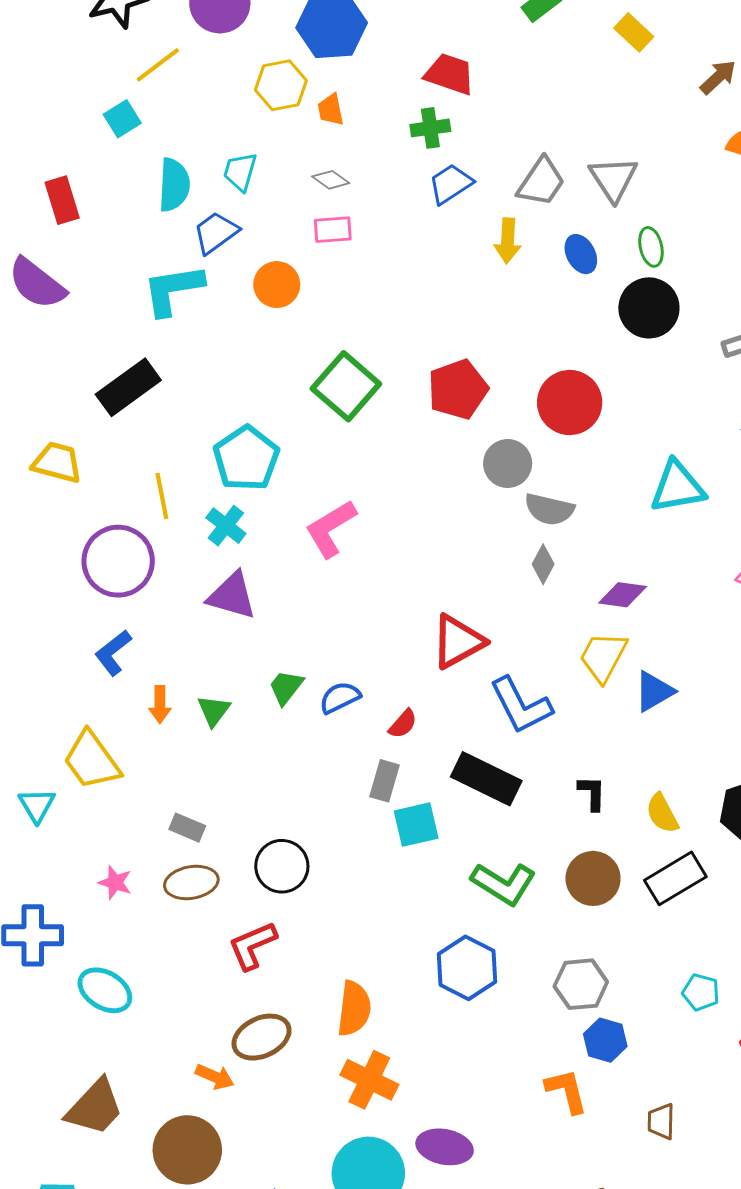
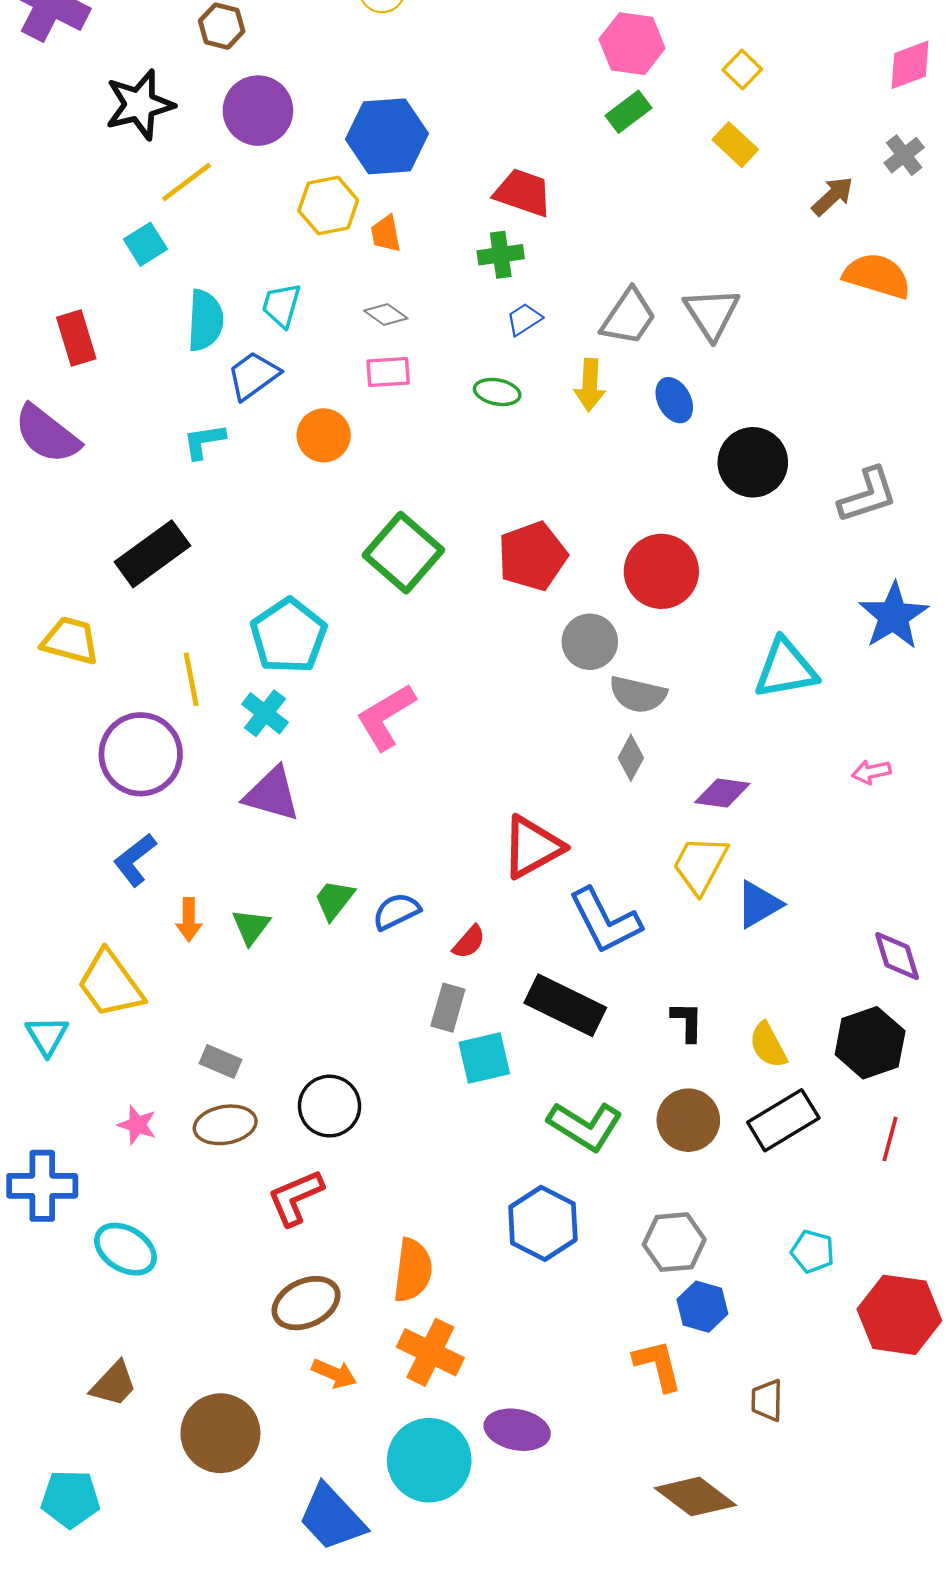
blue trapezoid: (451, 184) -> (524, 319), size x0.7
green ellipse: (651, 247) -> (497, 392), moved, turned -66
cyan L-shape: (173, 290) -> (204, 441), size x0.6
orange arrow: (215, 1077) -> (334, 1373), moved
brown trapezoid: (95, 1107) -> (114, 1384), size x0.7

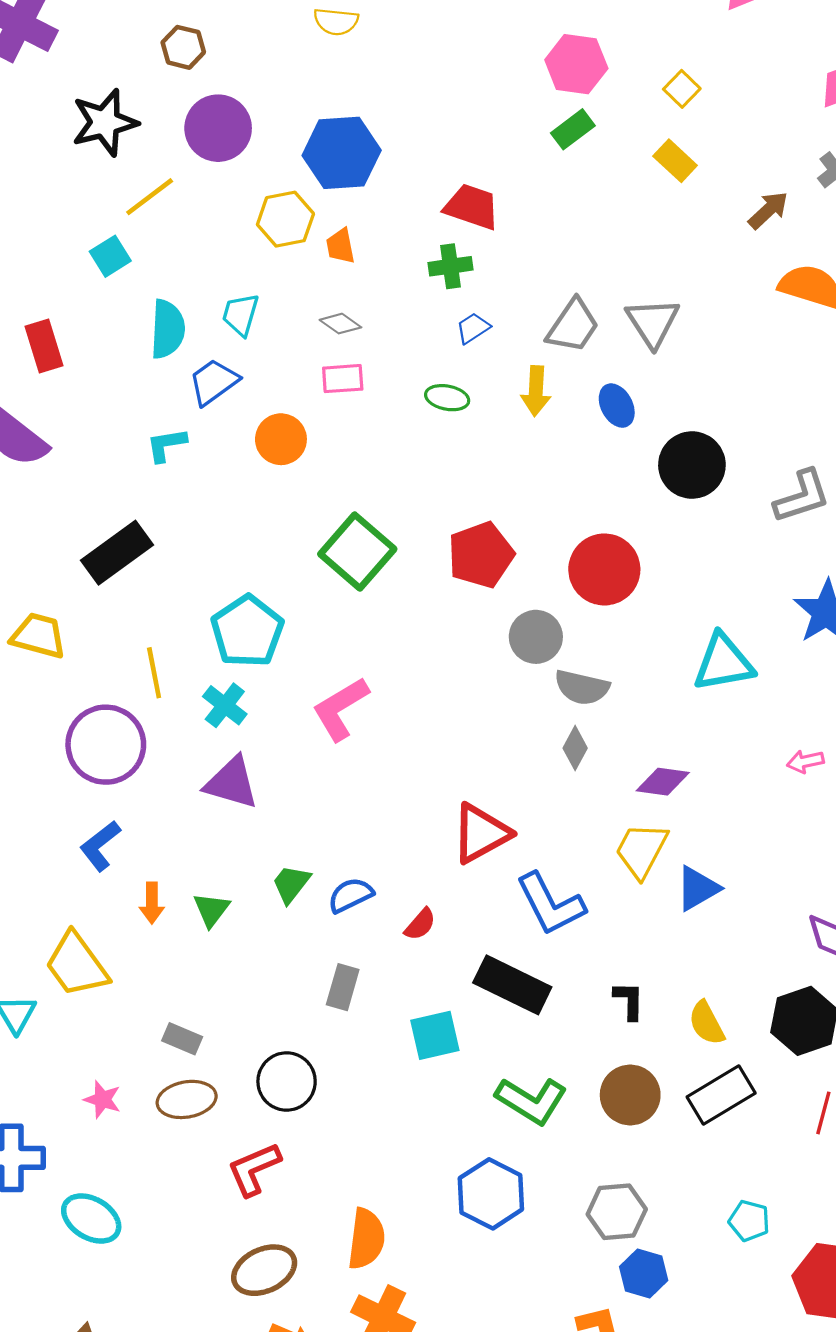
gray rectangle: (448, 1008) -> (343, 987), moved

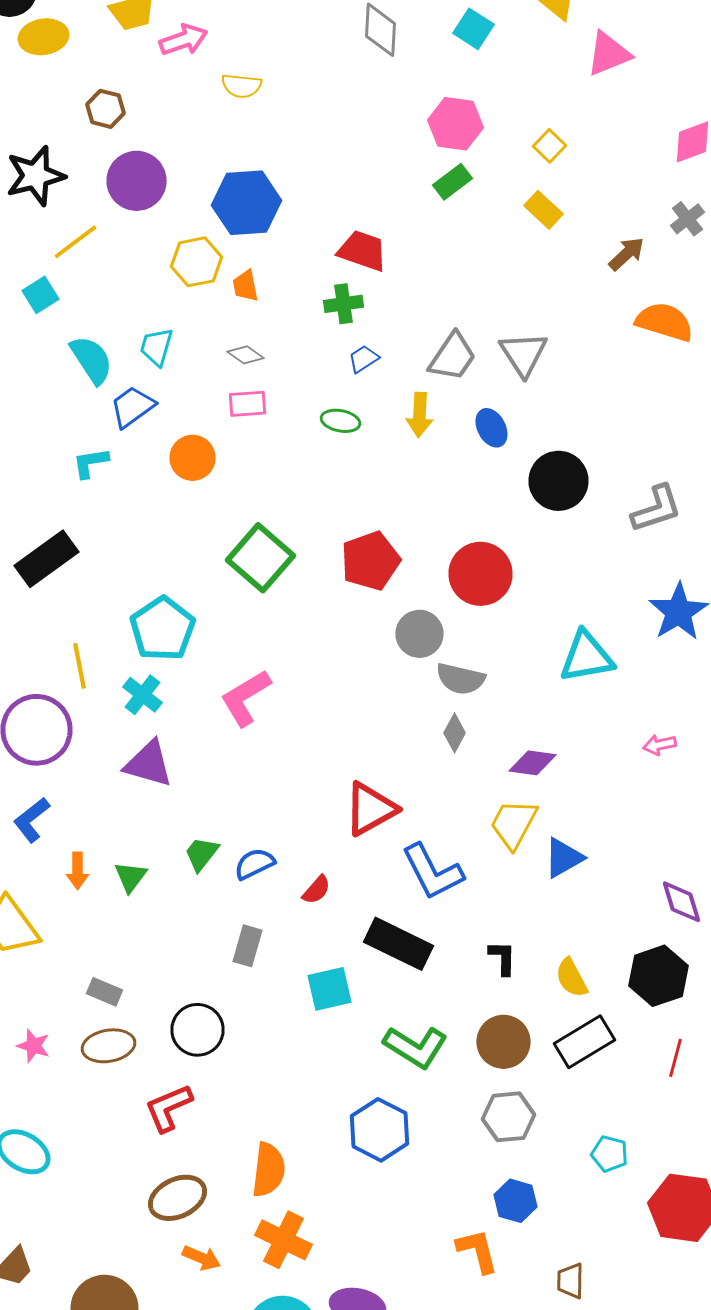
cyan semicircle: (168, 329) -> (92, 360), turned -36
gray hexagon: (617, 1212) -> (508, 1117), moved

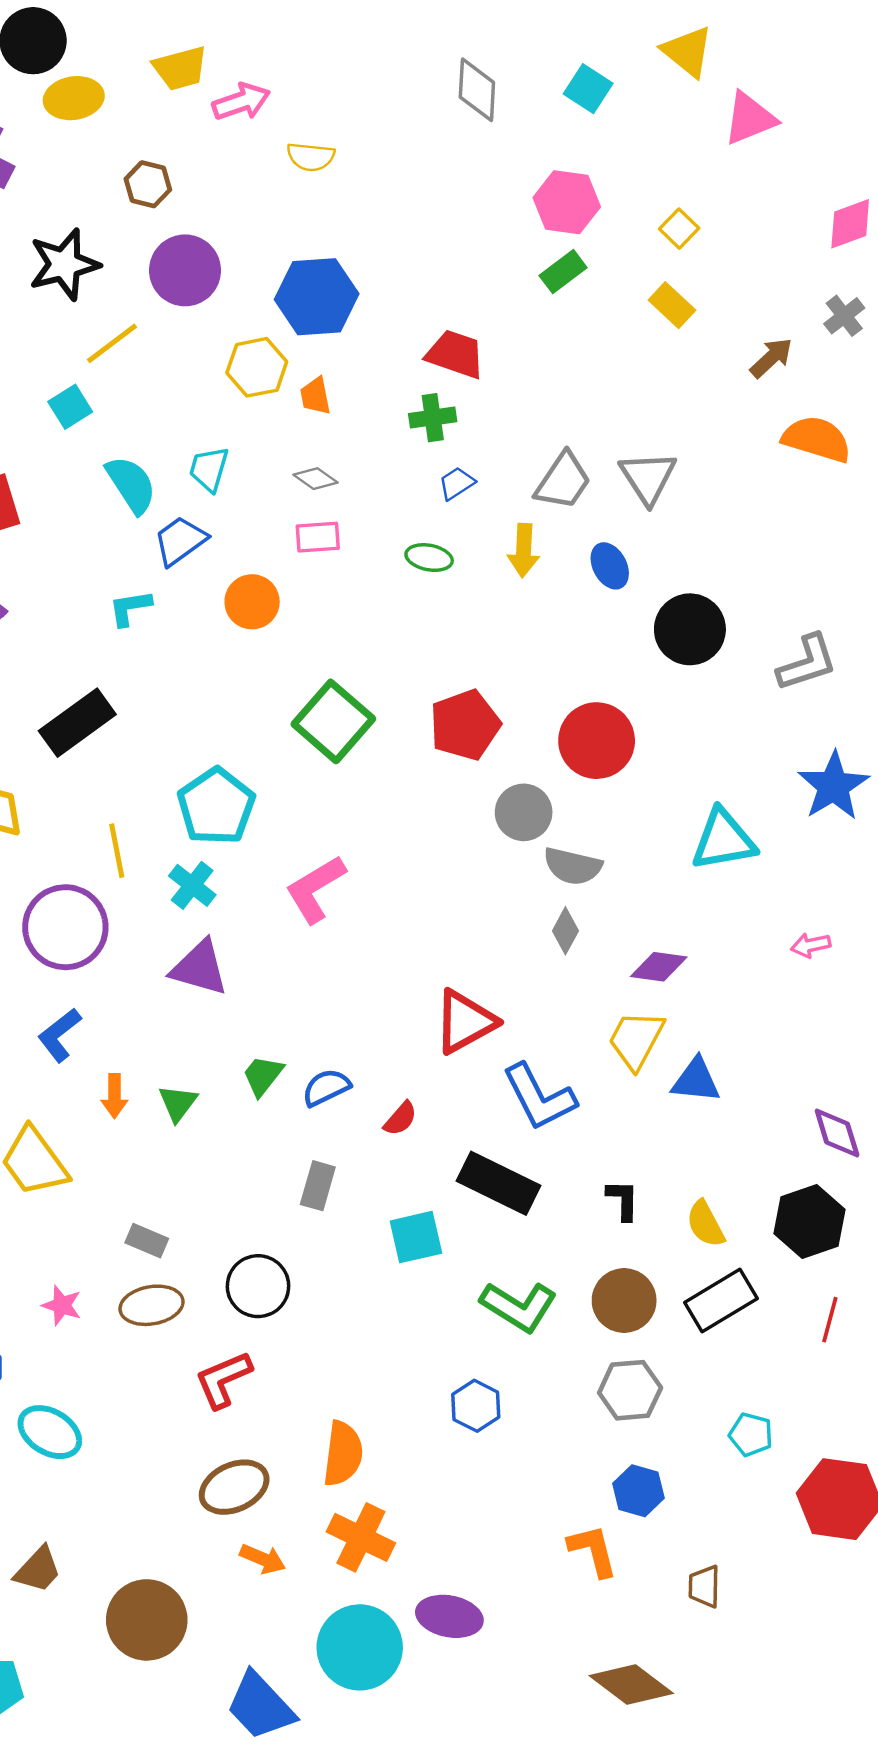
blue triangle: (564, 858) -> (696, 1080), turned 36
blue hexagon: (380, 1130) -> (476, 1406), size x0.7

